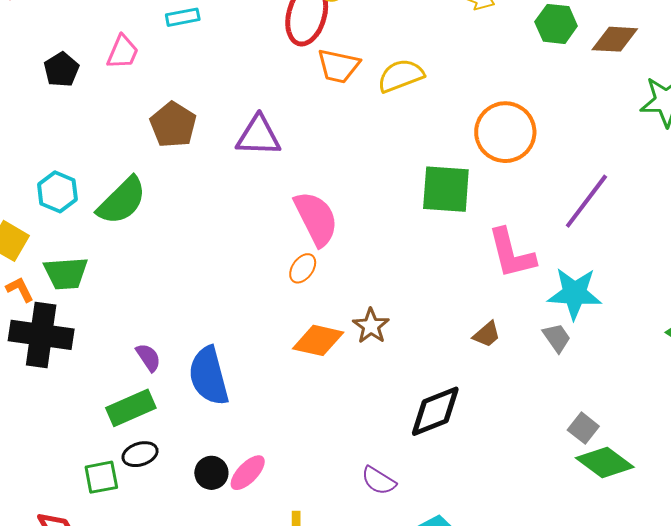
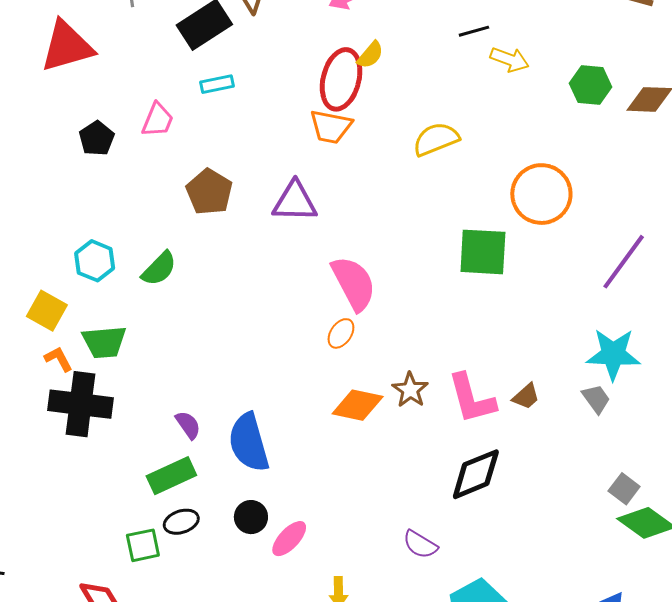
orange trapezoid: (338, 66) -> (331, 127), moved
green semicircle: (122, 201) -> (159, 269), size x0.7
pink L-shape: (511, 253) -> (472, 399), moved
black circle: (211, 473) -> (251, 517), moved

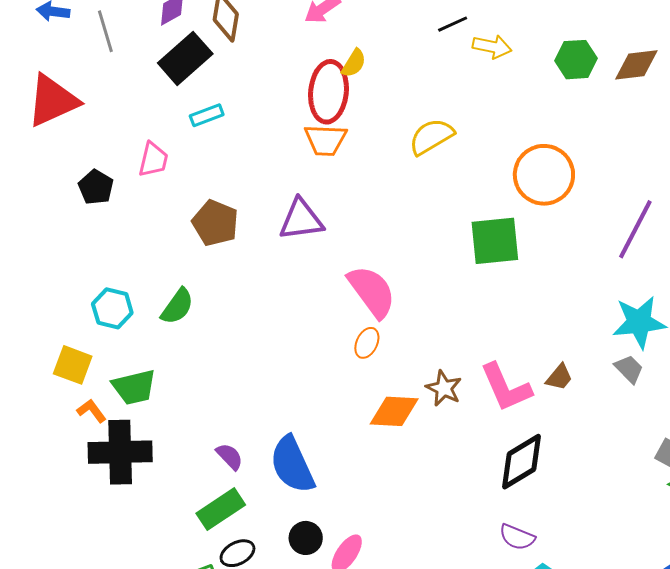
purple semicircle: (420, 544) -> (517, 537), moved

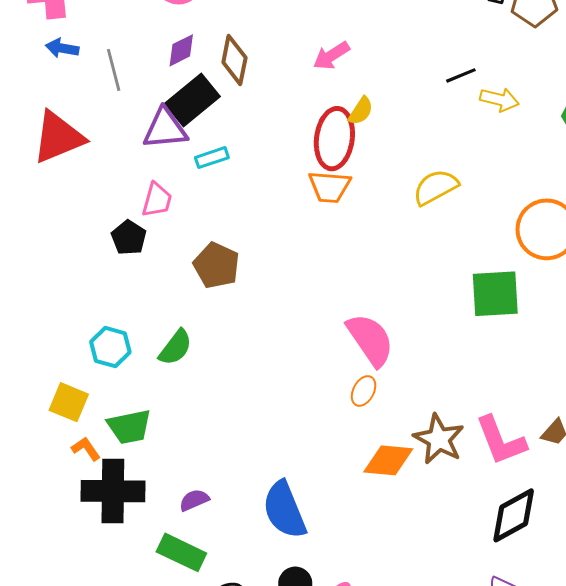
black pentagon: (96, 187) -> (129, 238), moved
purple triangle: (301, 220) -> (165, 129), moved
brown star: (444, 388) -> (439, 439), size x1.4
purple semicircle: (230, 456) -> (194, 500), moved, turned -72
green rectangle: (221, 509) -> (181, 552), moved, turned 57

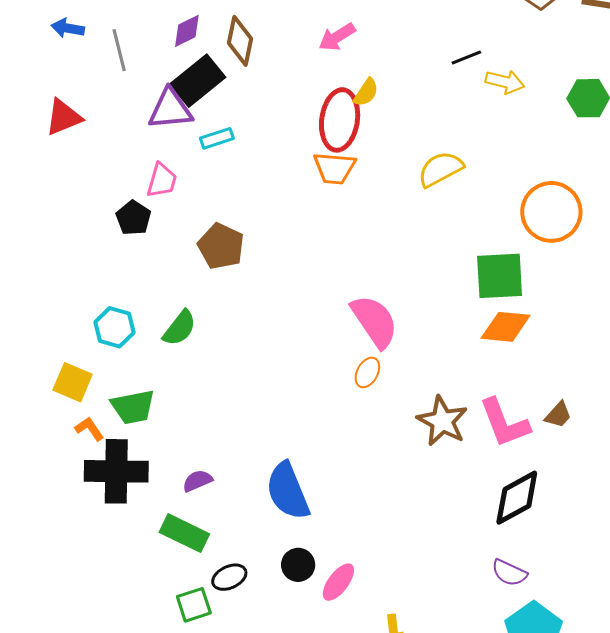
red triangle: (58, 137) -> (63, 117), size x0.7
orange diamond: (388, 460) -> (506, 327), moved

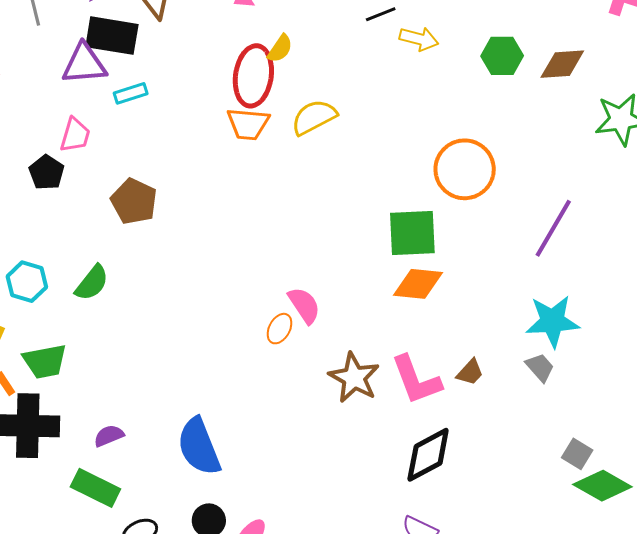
black rectangle: (198, 81) -> (112, 36), turned 48
yellow semicircle: (441, 169) -> (314, 117), moved
pink semicircle: (374, 321) -> (304, 305), moved, size x0.7

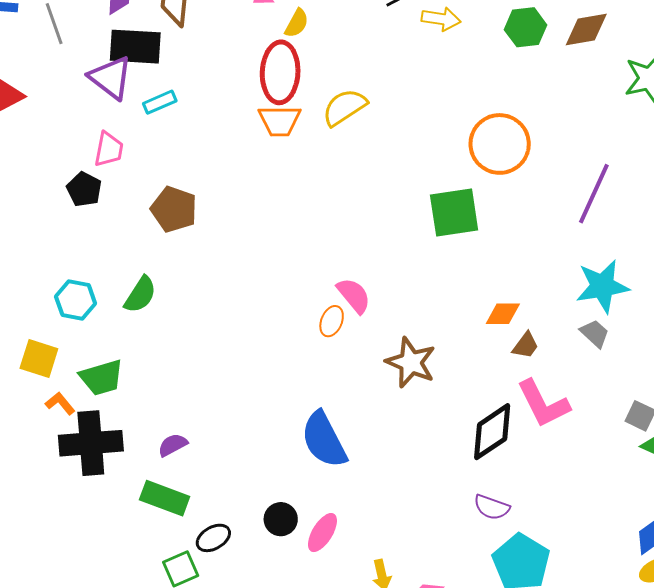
yellow semicircle: (280, 49) -> (297, 23), moved
purple triangle: (84, 64) -> (111, 78), turned 48
orange diamond: (418, 284) -> (503, 314), moved, size x0.7
pink L-shape: (416, 380) -> (543, 404), moved
blue semicircle: (199, 447) -> (324, 440), moved

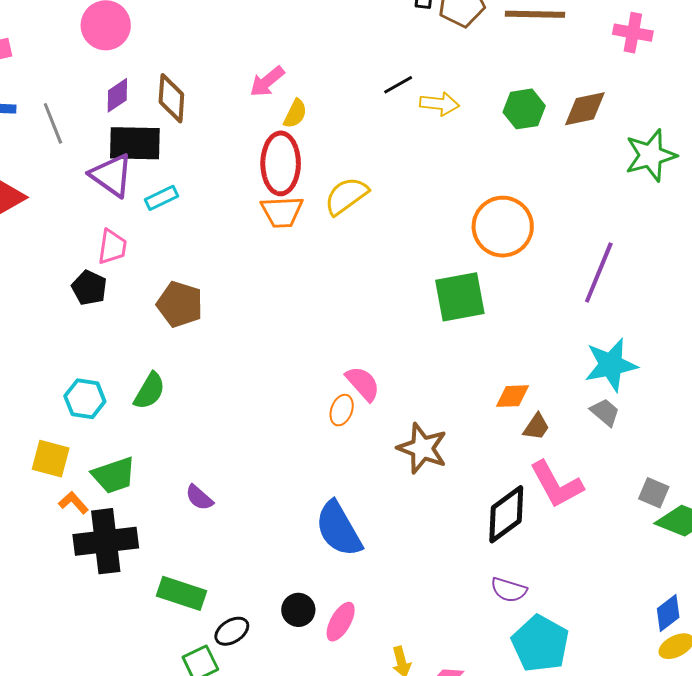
purple semicircle: (173, 445) -> (199, 498), moved, turned -108

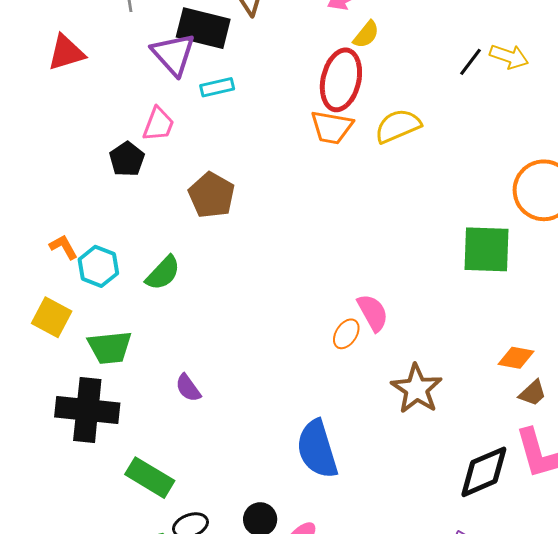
black line: (398, 85) -> (471, 62), moved, turned -36
orange L-shape: (74, 503) -> (64, 247), moved

